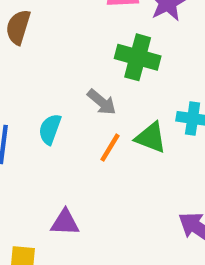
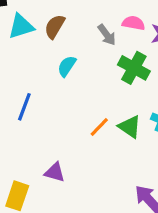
gray arrow: (102, 102) -> (107, 35), moved
cyan semicircle: (50, 129) -> (67, 66), moved

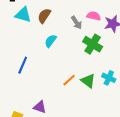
cyan triangle: (21, 26) -> (23, 15), turned 30

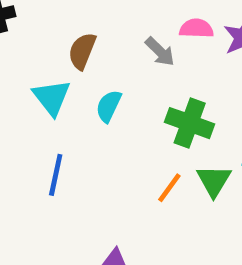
cyan triangle: (23, 15) -> (52, 97), moved, turned 48
green cross: (93, 44) -> (190, 123), moved
green triangle: (88, 81) -> (214, 181), turned 35

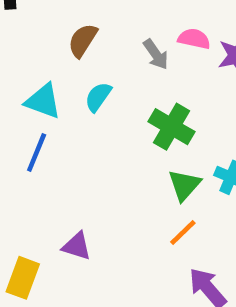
cyan triangle: (52, 97) -> (43, 101), moved, turned -42
orange line: (169, 188) -> (183, 233), moved

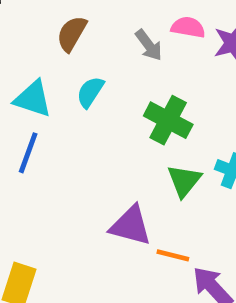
orange line: (183, 233) -> (173, 255), moved, turned 60
purple triangle: (77, 246) -> (131, 226), moved, size x1.4

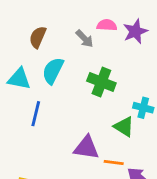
cyan semicircle: (90, 92) -> (53, 71), size x1.4
blue line: (28, 153) -> (36, 114), moved
green triangle: (184, 181) -> (124, 127), moved, turned -30

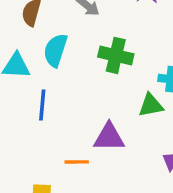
green triangle: (124, 127) -> (151, 105), turned -35
orange line: (114, 162) -> (77, 162), moved

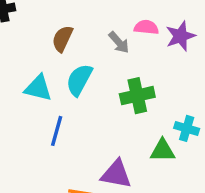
green cross: (116, 55) -> (137, 96), turned -36

